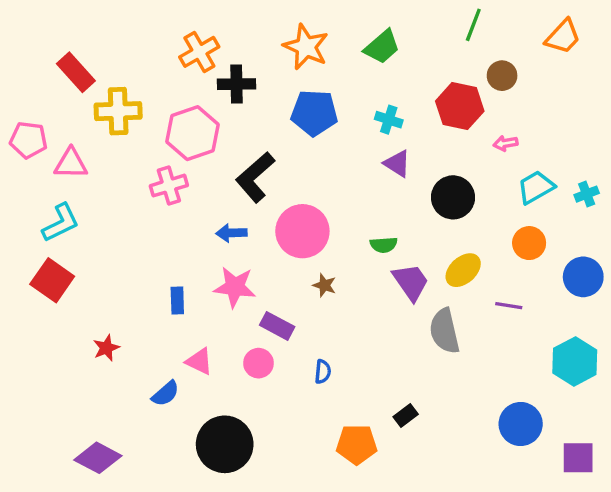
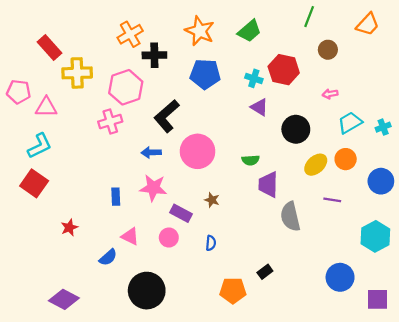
red hexagon: (460, 106) -> (284, 70), moved
yellow ellipse: (463, 270) -> (316, 165), moved
purple trapezoid: (411, 282) -> (268, 184), turned -144
brown star: (324, 285) -> (212, 200), moved

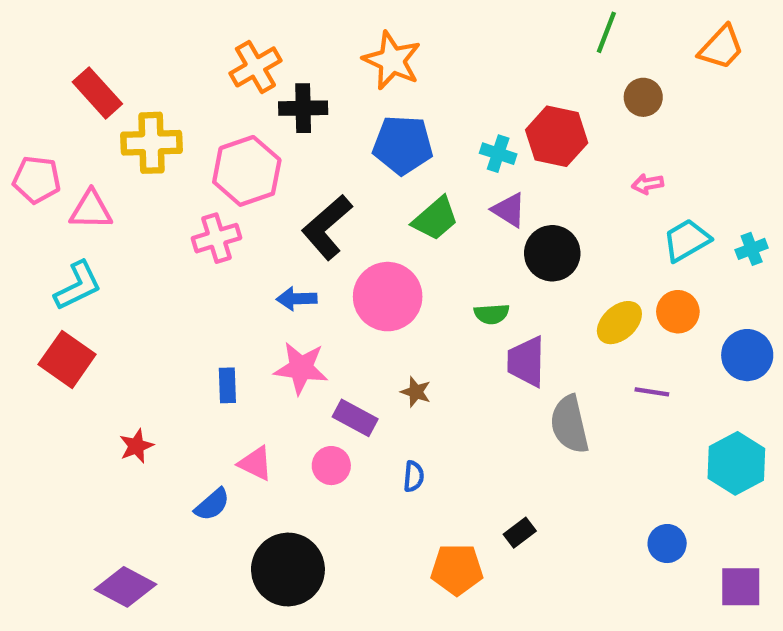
green trapezoid: (249, 31) -> (435, 219), moved
black circle: (296, 129) -> (552, 253), moved
blue circle: (340, 277) -> (667, 544), size x0.7

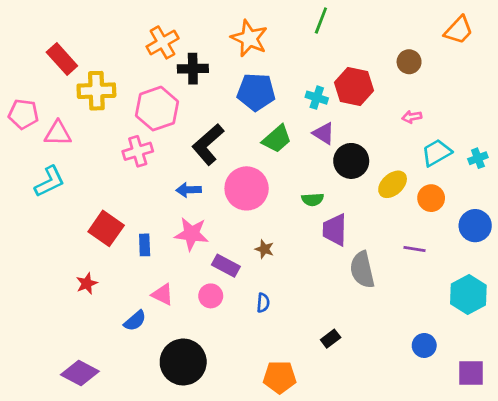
green line: (606, 32) -> (321, 20), moved
yellow ellipse: (619, 323) -> (393, 184), moved
red square: (67, 359) -> (106, 228), moved
orange pentagon: (457, 570) -> (280, 377), moved

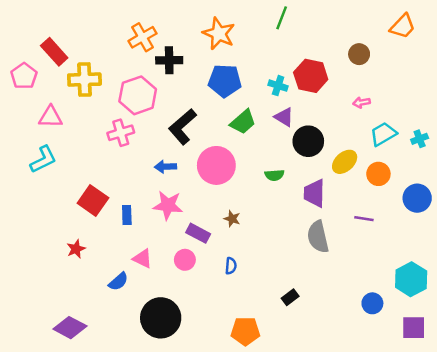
pink pentagon: (23, 114) -> (24, 76), moved, turned 30
purple trapezoid: (335, 230) -> (314, 193), moved
cyan hexagon: (468, 295) -> (411, 279), moved

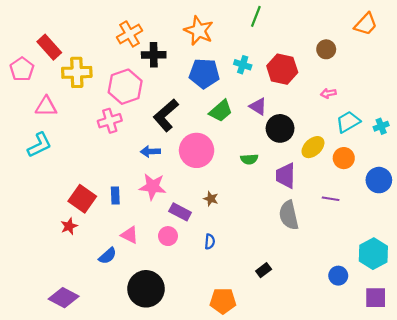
cyan cross: (278, 86) -> (243, 65), moved
red square: (93, 201) -> (82, 199), moved

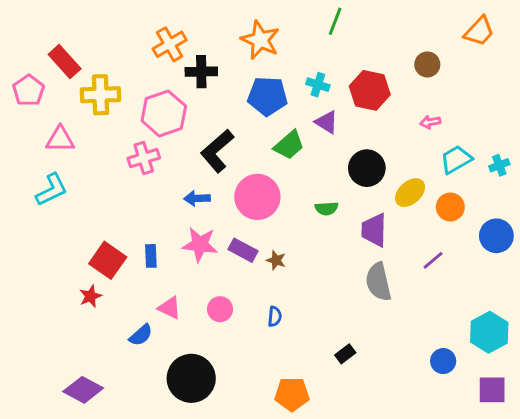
purple triangle: (258, 106) -> (327, 122), moved
purple line: (331, 199) -> (433, 260), turned -49
purple rectangle: (180, 212) -> (243, 250), moved

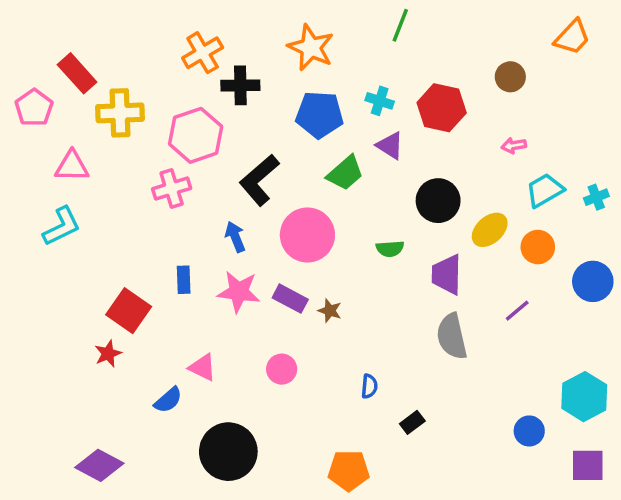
blue arrow: (197, 198) -> (235, 237), turned 70
blue rectangle: (151, 256) -> (184, 280), moved
pink circle: (220, 309) -> (282, 369), moved
blue semicircle: (275, 316) -> (369, 386), moved

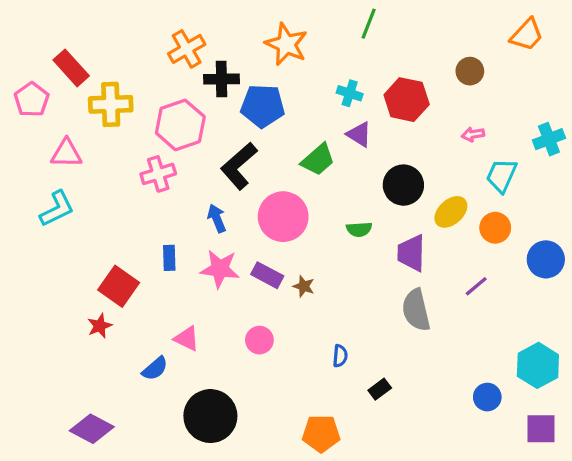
blue pentagon: (319, 115) -> (263, 106), moved
cyan trapezoid: (545, 190) -> (502, 176), turned -36
cyan cross: (596, 197) -> (549, 139), moved, size x1.4

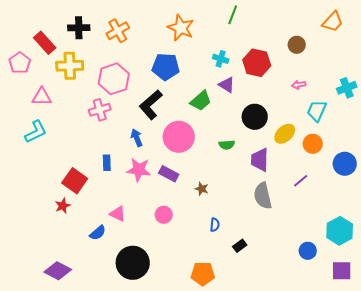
black cross: (221, 79) -> (79, 28), moved
brown star: (304, 286) -> (202, 189), moved

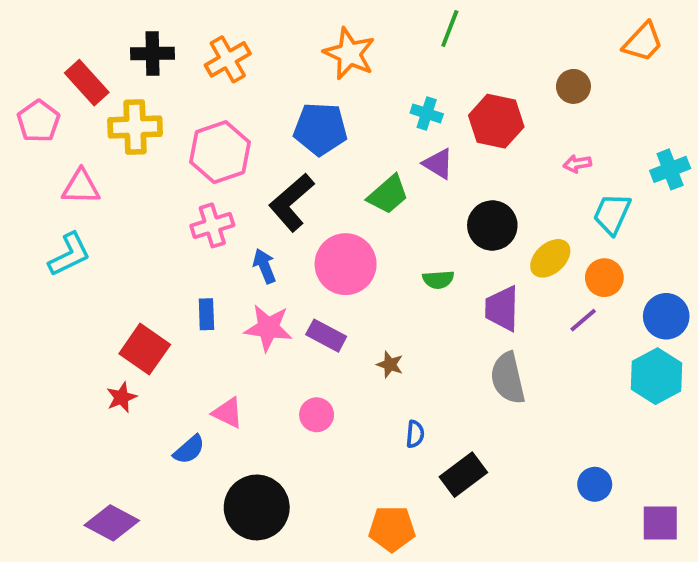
pink cross: (100, 110) -> (212, 225), moved
purple line: (301, 181) -> (583, 320), moved
cyan hexagon: (340, 231) -> (656, 376), moved
black rectangle: (240, 246) -> (463, 475), size x1.6

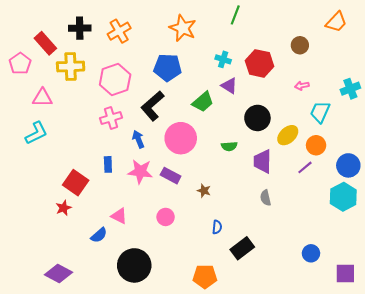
gray semicircle: (508, 378) -> (266, 198), size x0.6

